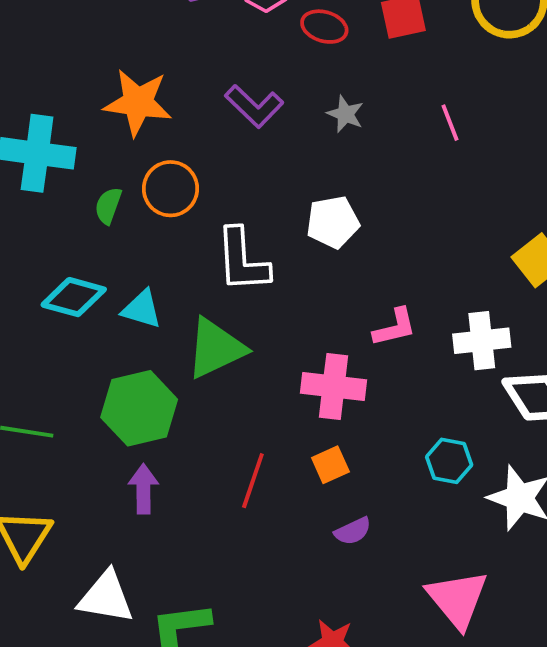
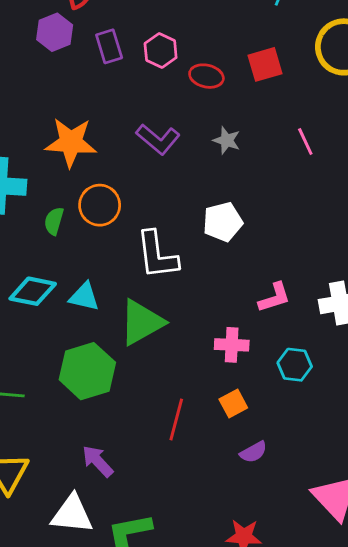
pink cross: (334, 387) -> (232, 345), size x0.7
cyan hexagon: (449, 461) -> (295, 365), moved
purple arrow: (143, 489) -> (98, 461), moved, turned -39

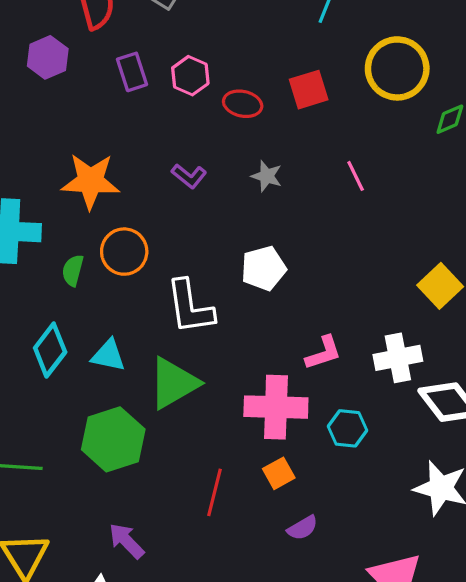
purple hexagon: (55, 32) -> (48, 57), moved
purple L-shape: (158, 139) -> (189, 176), size x0.7
cyan diamond: (33, 291) -> (50, 350), turned -63
pink cross: (232, 345) -> (276, 407), size x1.6

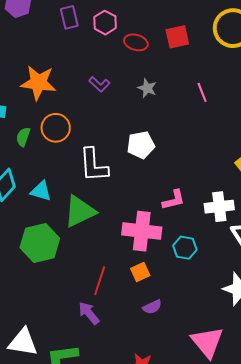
purple arrow: (127, 541) -> (89, 313), moved

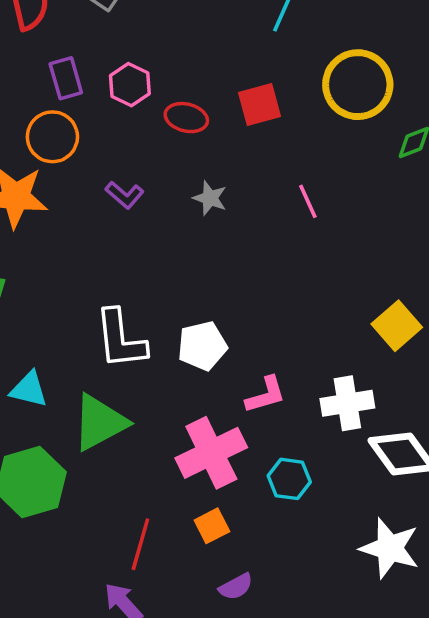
orange circle: (56, 128) -> (52, 137), moved
white pentagon: (141, 145) -> (202, 346), moved
pink cross: (142, 231) -> (211, 453), turned -30

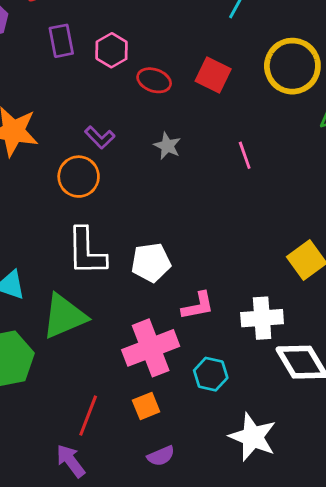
red square: (260, 104) -> (213, 75), turned 36
orange circle: (52, 137) -> (79, 177), moved
white star: (390, 548) -> (253, 437), moved

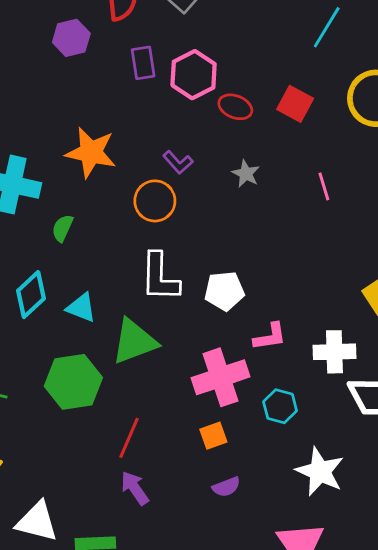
pink hexagon: (112, 50) -> (194, 75), size x1.4
red line: (88, 416) -> (129, 438), moved

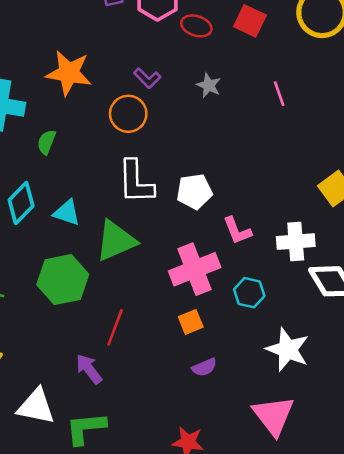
pink L-shape: (270, 337) -> (237, 231), turned 80
purple arrow: (135, 488) -> (89, 369), moved

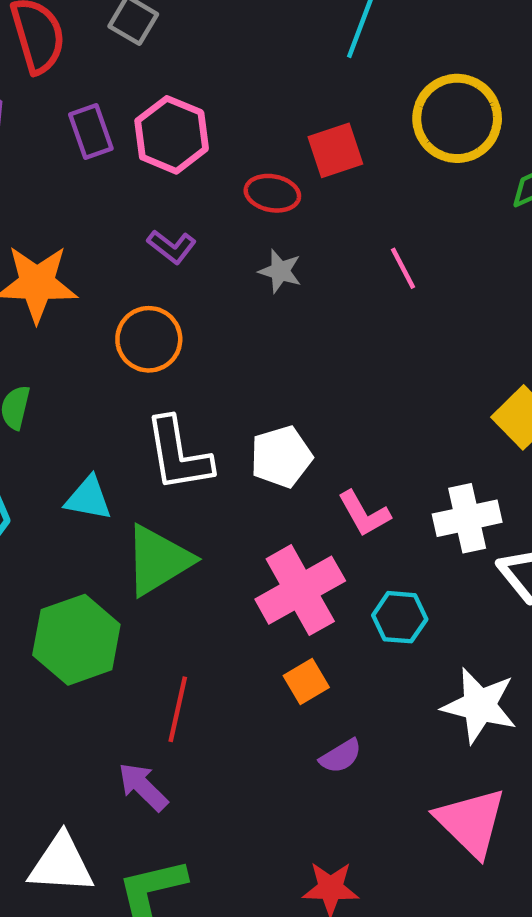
red square: (250, 21) -> (335, 150), turned -36
red ellipse: (196, 26) -> (272, 193), moved
purple L-shape: (147, 78) -> (172, 247), moved
cyan triangle: (67, 213) -> (88, 498), moved

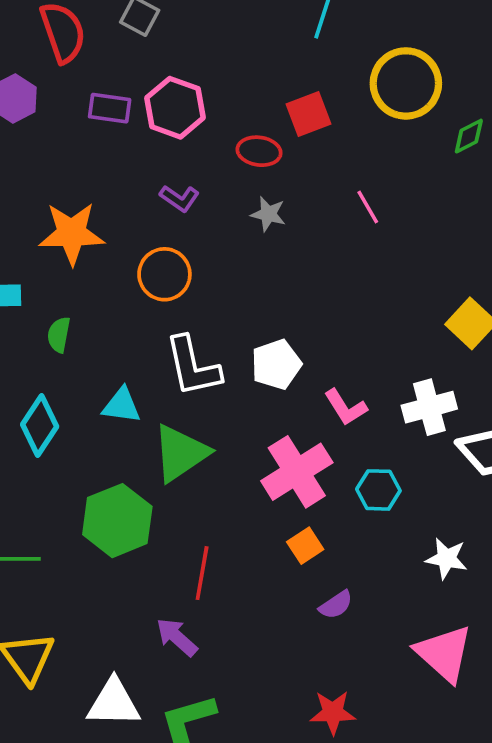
purple rectangle: (91, 132) -> (110, 108), turned -60
white star: (479, 706) -> (446, 559), size x0.7

